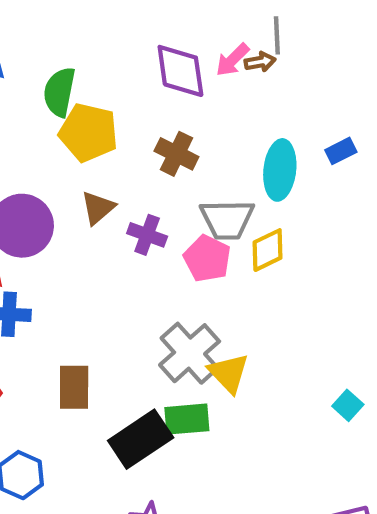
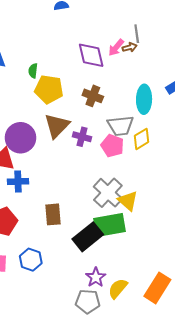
green semicircle: (59, 92) -> (33, 71), size x0.6
brown triangle: (98, 208) -> (57, 126), size x1.5
green rectangle: (187, 419) -> (109, 225), size x1.4

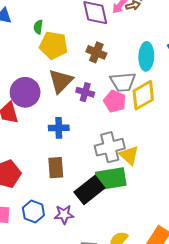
yellow diamond: (142, 139) -> (143, 95), size x1.4
blue cross: (18, 182) -> (59, 128), moved
gray cross: (108, 193) -> (110, 147), turned 32
purple star: (96, 277) -> (64, 215), moved, turned 30

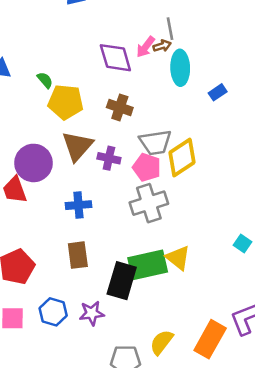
green semicircle: (38, 27) -> (45, 80), turned 136
cyan ellipse: (146, 56) -> (180, 68), moved
gray cross: (110, 147) -> (149, 203), moved
yellow triangle: (129, 155) -> (178, 258), moved
black rectangle: (89, 190) -> (122, 281), turned -32

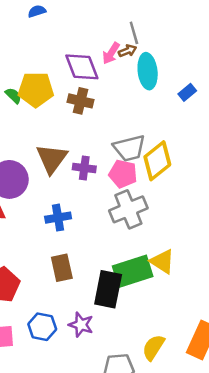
yellow pentagon: (66, 102) -> (36, 90), moved
brown cross: (120, 107) -> (81, 101), moved
purple star: (92, 313) -> (81, 325), turned 30

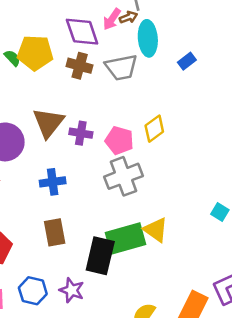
gray trapezoid: (129, 148) -> (121, 67), moved
yellow diamond: (157, 161) -> (154, 129), size x0.7

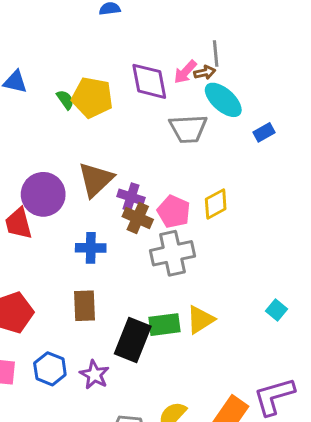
cyan ellipse: (148, 38) -> (223, 100), turned -52
brown cross: (80, 66) -> (138, 218), moved
yellow triangle: (156, 230) -> (200, 320), turned 44
green rectangle: (125, 238) -> (164, 325), size x0.7

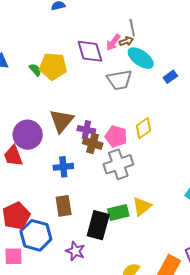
blue hexagon: (50, 369) -> (36, 235), moved, size x1.4

